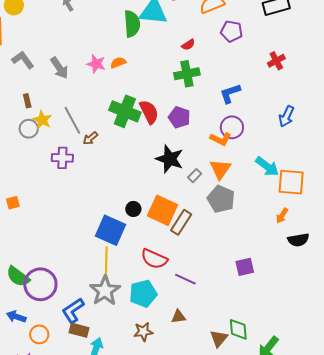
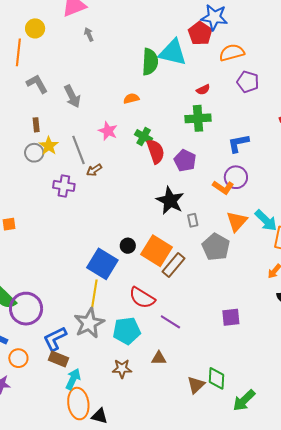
pink star: (96, 64) -> (108, 131), moved
green cross: (125, 111) -> (144, 137), moved, size x0.6
orange triangle: (220, 169) -> (237, 221), moved
gray rectangle: (195, 176) -> (193, 220), turned -64

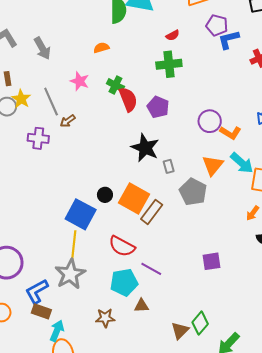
blue L-shape: (238, 143) -> (229, 40), moved
orange L-shape: (223, 187) -> (230, 133), moved
cyan pentagon: (127, 331) -> (124, 282), moved
green diamond: (217, 378) -> (200, 323), turned 40

